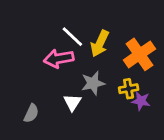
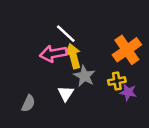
yellow arrow: (100, 43) -> (73, 56), moved, turned 140
gray star: (93, 83) -> (84, 76), turned -30

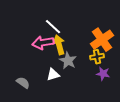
yellow cross: (117, 81) -> (97, 57), moved
white triangle: (66, 93) -> (53, 75), turned 40
gray semicircle: (28, 103) -> (23, 83), turned -80

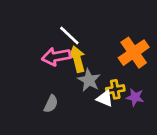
yellow cross: (97, 57) -> (115, 89), moved
white triangle: (53, 75) -> (105, 99), moved, turned 40
gray semicircle: (23, 83) -> (51, 104), moved, turned 80

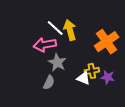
yellow arrow: (77, 59) -> (70, 30), moved
gray star: (89, 80) -> (57, 63), moved
gray semicircle: (51, 104) -> (49, 82), moved

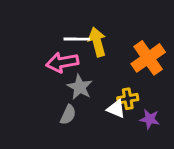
white line: (55, 28) -> (77, 39), turned -42
purple star: (108, 77) -> (150, 119), moved

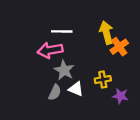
yellow arrow: (97, 42) -> (106, 33), moved
orange cross: (148, 58) -> (119, 47), size x0.7
white triangle: (116, 109) -> (76, 89), moved

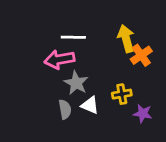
gray semicircle: (55, 92) -> (65, 109), turned -35

